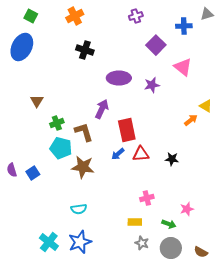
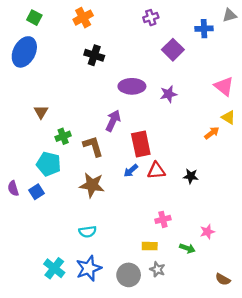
pink triangle: (183, 67) -> (224, 86), moved
cyan pentagon: (61, 148) -> (49, 164), moved
gray circle: (171, 248) -> (129, 275), moved

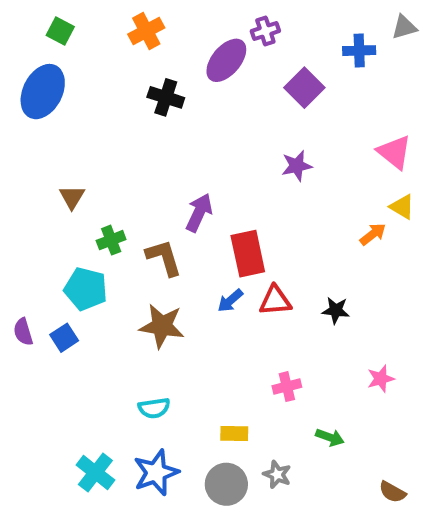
purple ellipse: (132, 86) -> (226, 60), moved, turned -50
pink star: (207, 232) -> (381, 379), moved
yellow rectangle: (150, 246) -> (234, 433), moved

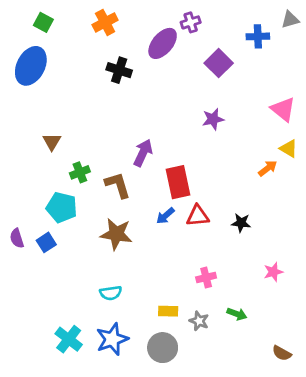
gray star: (277, 474) -> (199, 321), moved

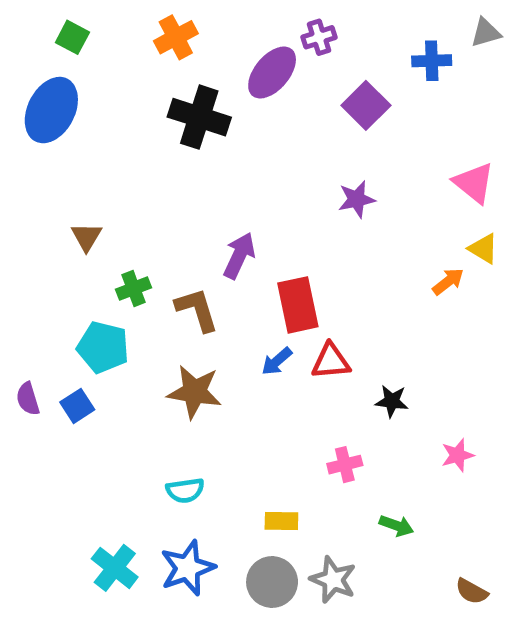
black cross: (119, 70) -> (199, 117), size x1.4
black star: (241, 223) -> (392, 401), moved
gray star: (199, 321) -> (333, 580), moved, size x1.4

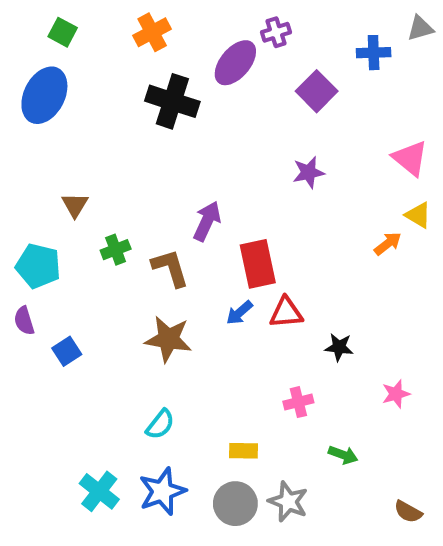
cyan pentagon: (103, 347) -> (38, 266), moved
purple semicircle: (28, 399) -> (24, 321), moved
cyan semicircle: (185, 490) -> (160, 424), turned -44

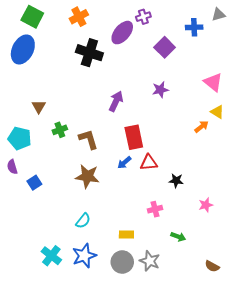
green square: (63, 32) -> (32, 17), size x1.5
purple arrow: (207, 221) -> (116, 101), moved

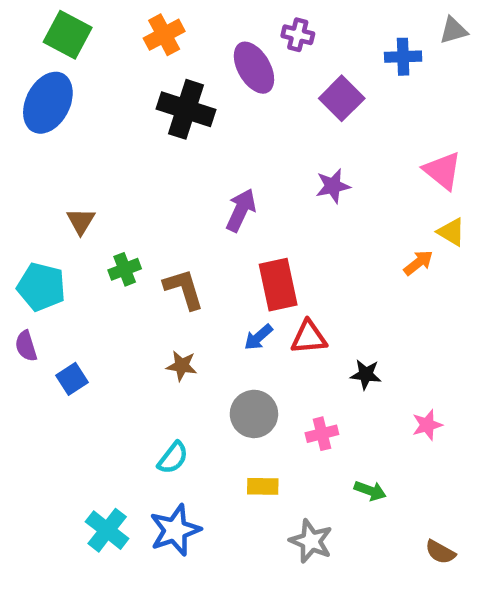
purple cross: (143, 17) -> (298, 35), turned 32
purple ellipse: (122, 33) -> (254, 68), turned -70
brown star: (87, 176) -> (182, 366), size x0.6
gray circle: (122, 262) -> (254, 414), moved

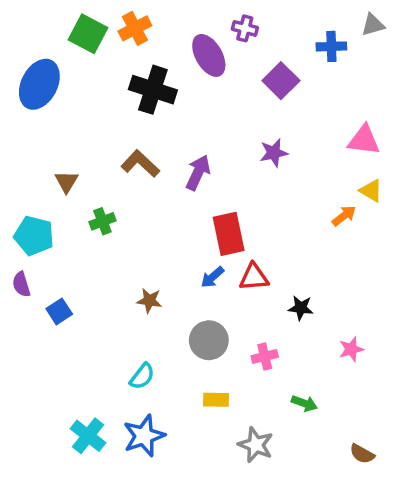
green square: (68, 35) -> (88, 34), moved
pink triangle: (442, 171) -> (364, 140), turned -32
brown L-shape: (184, 289) -> (140, 164), moved, turned -30

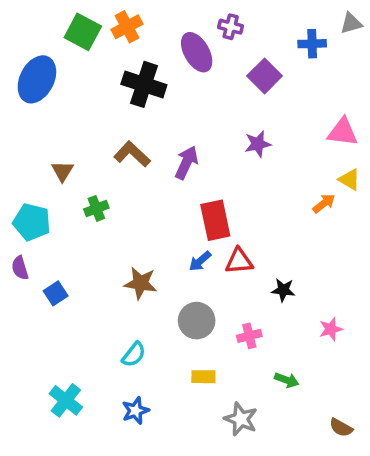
brown star: (149, 301) -> (141, 283), size x1.4
cyan cross: (88, 436) -> (66, 400), moved
blue star: (144, 436) -> (135, 411), size x0.7

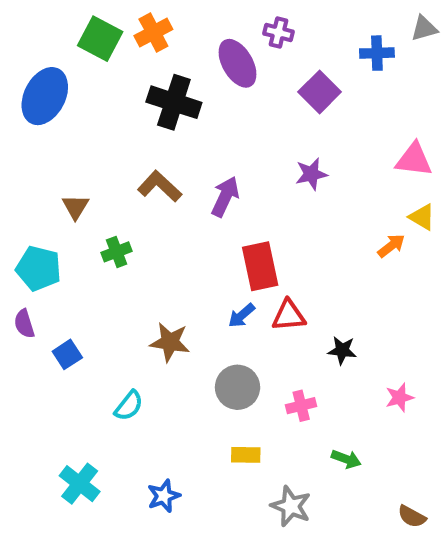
cyan semicircle: (134, 355) -> (129, 406), moved

